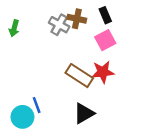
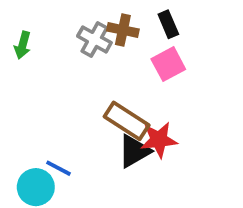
red star: (103, 72) -> (159, 140), moved
blue line: (37, 105) -> (59, 168), turned -42
black triangle: (84, 113) -> (134, 151), moved

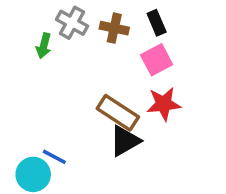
gray cross: (94, 39) -> (72, 23), moved
green arrow: (23, 45) -> (44, 46), moved
red star: (159, 140) -> (164, 104), moved

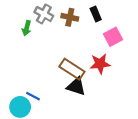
pink square: (157, 60) -> (113, 37), moved
black triangle: (125, 141) -> (76, 86), turned 48

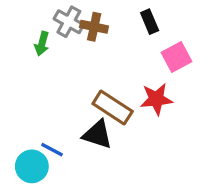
brown cross: (70, 17) -> (94, 27), moved
black triangle: (76, 86) -> (97, 134), moved

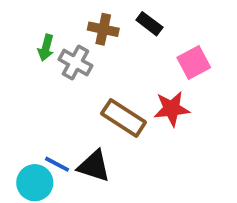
gray cross: (69, 22) -> (75, 63), moved
black rectangle: (150, 22) -> (149, 24), moved, turned -30
black triangle: (97, 134) -> (94, 166), moved

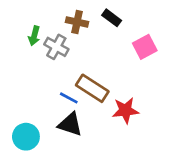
red star: (172, 109) -> (125, 110), moved
blue line: (57, 164) -> (69, 98), moved

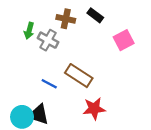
blue line: (69, 98) -> (49, 84), moved
red star: (125, 110) -> (94, 109), moved
black triangle: (70, 124) -> (39, 115), moved

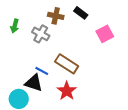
green arrow: (29, 31) -> (15, 26), moved
red star: (94, 109) -> (67, 91), moved, turned -30
black triangle: (39, 115) -> (34, 83), moved

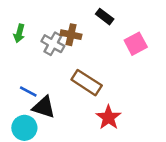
brown cross: (56, 16) -> (71, 35), moved
blue line: (42, 71) -> (28, 92), moved
red star: (67, 91) -> (109, 117), moved

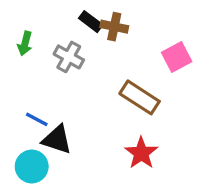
black rectangle: (105, 17) -> (91, 22), moved
brown cross: (71, 35) -> (114, 27), moved
brown rectangle: (87, 83) -> (140, 97), moved

